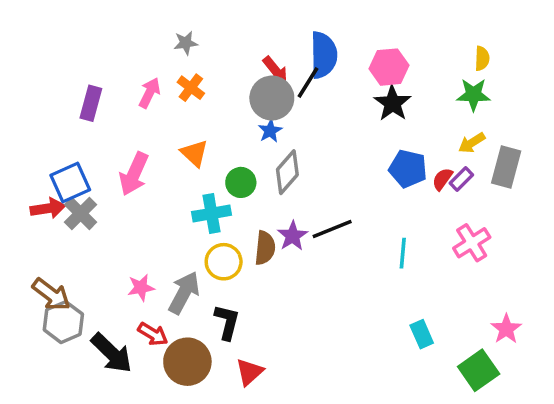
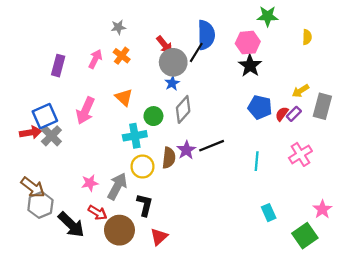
red arrow: (275, 70) -> (164, 45), moved
green star: (473, 95) -> (268, 16), moved

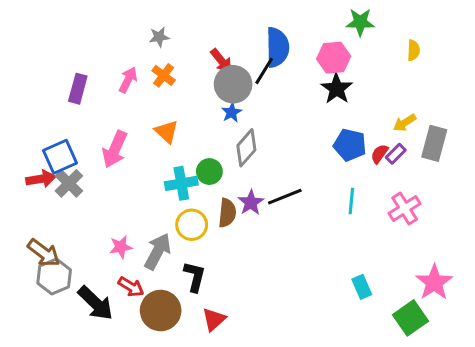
green circle: (153, 116) -> (209, 172), moved
cyan line: (257, 161) -> (351, 201), moved
pink star: (322, 209) -> (434, 282), size x1.4

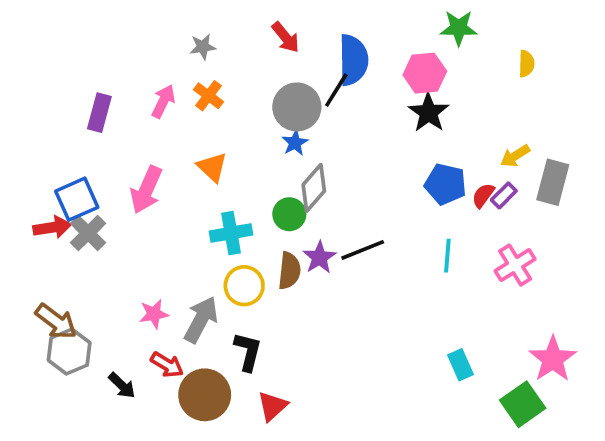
red arrow: (221, 61) -> (286, 37), moved
green circle: (209, 172) -> (289, 214), moved
black arrow: (96, 303) -> (122, 385), size x0.6

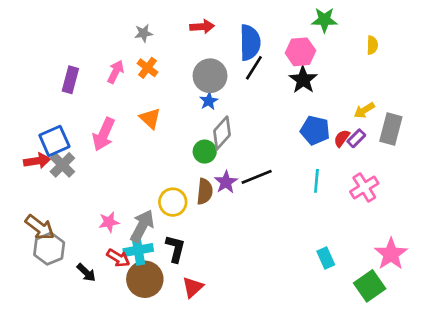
red arrow: (286, 37) -> (202, 27), turned -55
black line: (336, 90) -> (254, 68), moved
cyan cross: (231, 233) -> (138, 250), moved

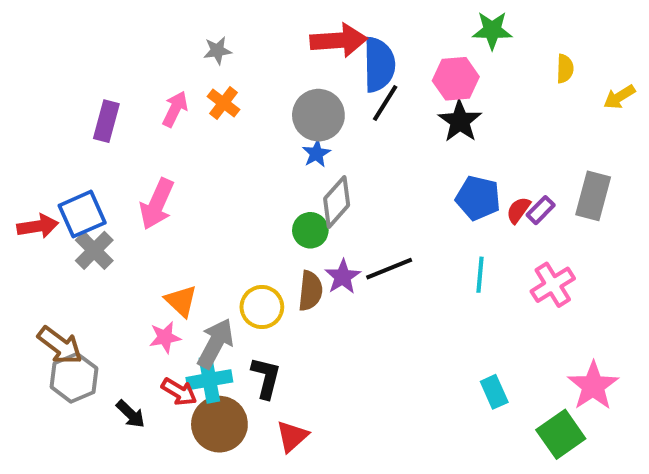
red arrow: (202, 27) -> (339, 40), moved, size x1.5
yellow arrow: (364, 110) -> (619, 97), moved
orange triangle: (150, 118) -> (181, 301), moved
red arrow: (37, 161) -> (38, 226), moved

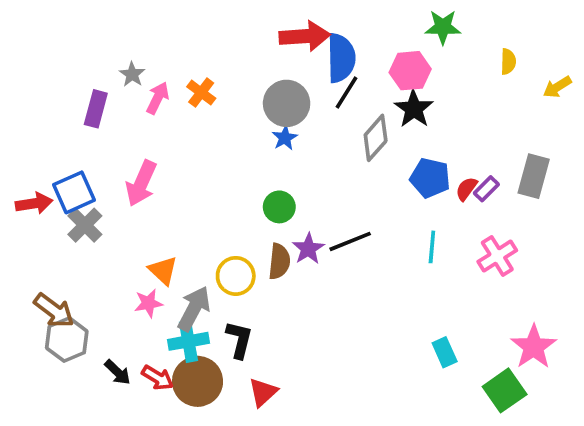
gray star: (217, 50) -> (132, 74), moved, turned -30
gray diamond: (337, 202) -> (376, 138), moved
red arrow: (179, 392) -> (158, 378), moved

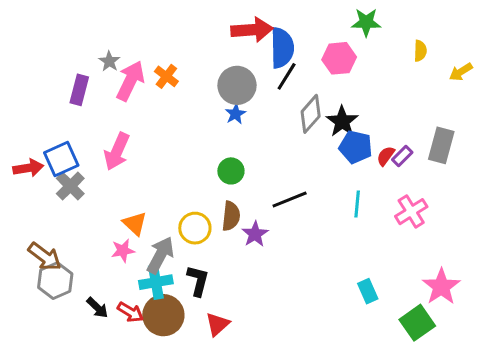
pink arrow: (158, 98) -> (130, 81), size x1.5
black star: (414, 109) -> (342, 121), moved
purple star: (308, 249) -> (255, 234), moved

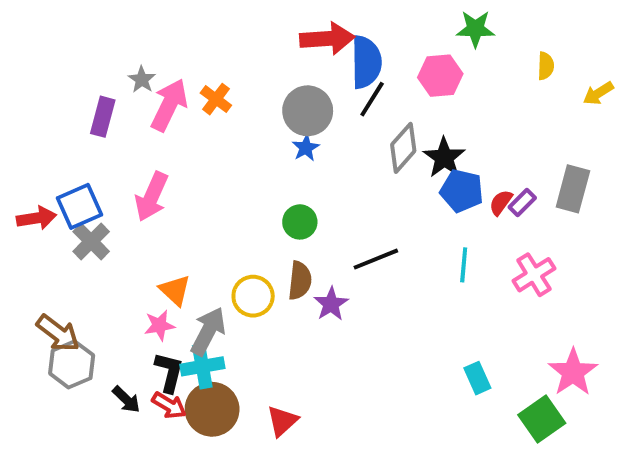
black L-shape: (198, 281) -> (169, 372), moved

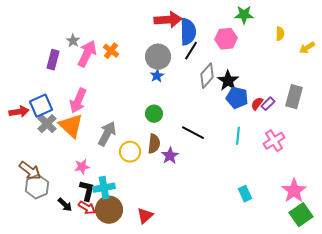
black line: (376, 259) -> (193, 133), turned 50
orange triangle: (175, 290) -> (71, 126), moved, size x1.5
gray arrow: (208, 331) -> (107, 134), moved
green square: (542, 419) -> (301, 215), moved

